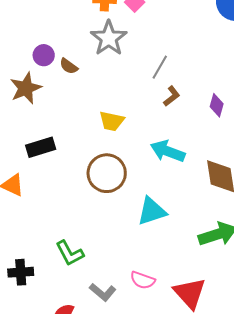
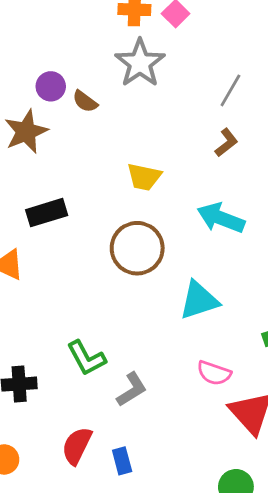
gray line: (160, 67) -> (230, 90), moved
pink semicircle: (143, 280) -> (214, 373), moved
gray L-shape: (103, 292) -> (132, 390), moved, turned -72

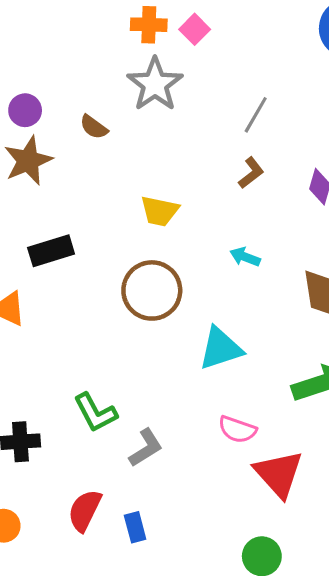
purple circle: (51, 86) -> (25, 110), moved
cyan arrow: (221, 218) -> (245, 257), size x0.6

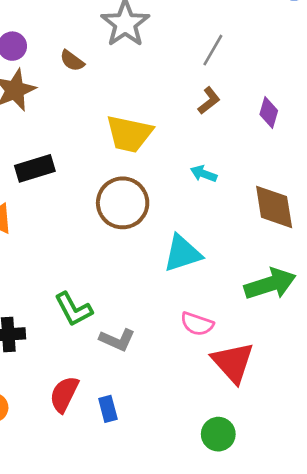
yellow trapezoid: (159, 211) -> (129, 134), size x1.4
gray L-shape: (146, 448) -> (117, 340), turned 56

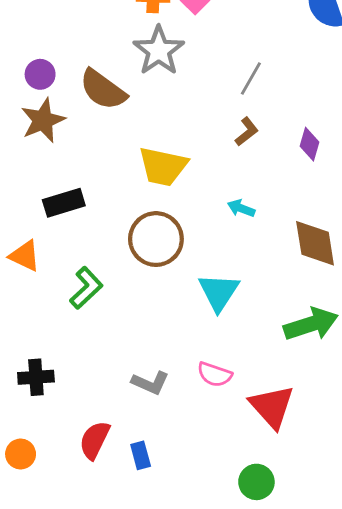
brown semicircle: (72, 61) -> (103, 90), size x1.8
cyan triangle: (182, 253) -> (219, 292), turned -39
green L-shape: (73, 309) -> (86, 288), moved, turned -105
pink semicircle: (197, 324) -> (215, 374), moved

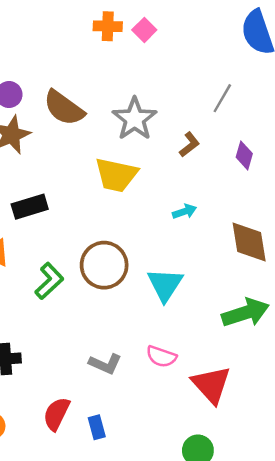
gray star: (159, 51) -> (135, 119), moved
gray line: (251, 79) -> (222, 98), moved
cyan arrow: (241, 208) -> (184, 212), turned 140
brown circle: (156, 239) -> (104, 265), moved

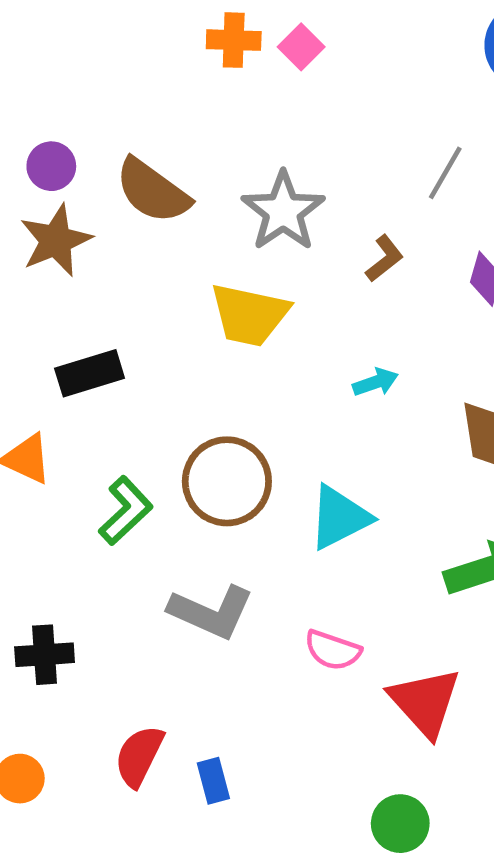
cyan triangle: (165, 285) -> (339, 517), turned 30
gray L-shape: (105, 364) -> (211, 612), moved, size x1.4

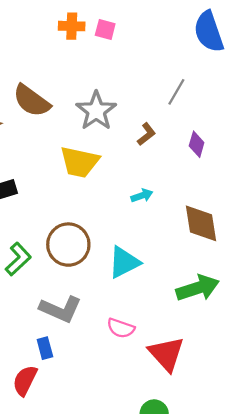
pink square: (301, 47) -> (105, 29), turned -30
blue rectangle: (213, 781) -> (45, 348), moved

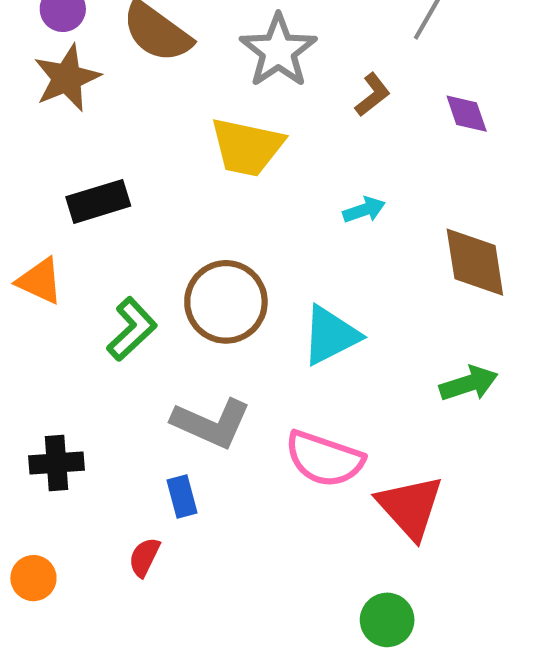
purple diamond: (197, 144) -> (467, 114), turned -35
green arrow: (198, 288) -> (469, 383), size x0.7
pink semicircle: (121, 328) -> (324, 459), size x1.5
red semicircle: (25, 380) -> (144, 557), size x0.7

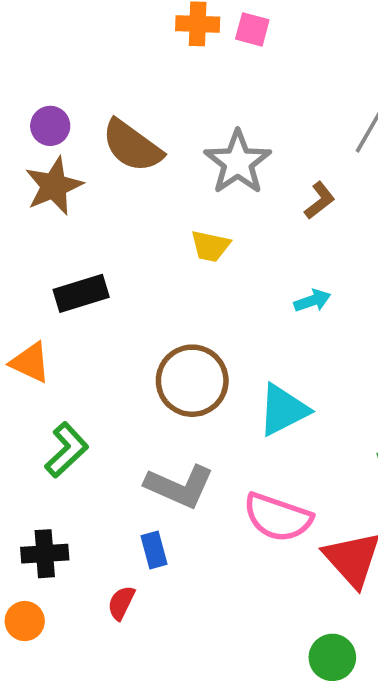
yellow trapezoid: (247, 147) -> (210, 246), size x0.6
green L-shape: (132, 329) -> (67, 450), moved
black cross: (56, 463) -> (45, 554), moved

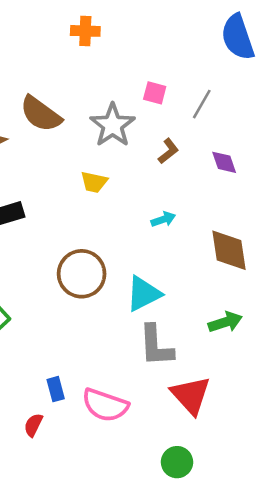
pink square: (252, 29) -> (155, 93), moved
gray L-shape: (179, 486) -> (156, 346), moved, turned 63
pink semicircle: (278, 517) -> (105, 405), moved

